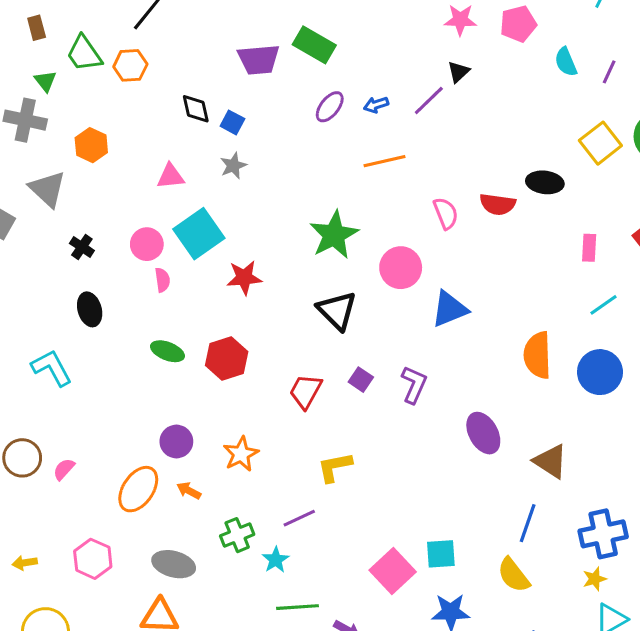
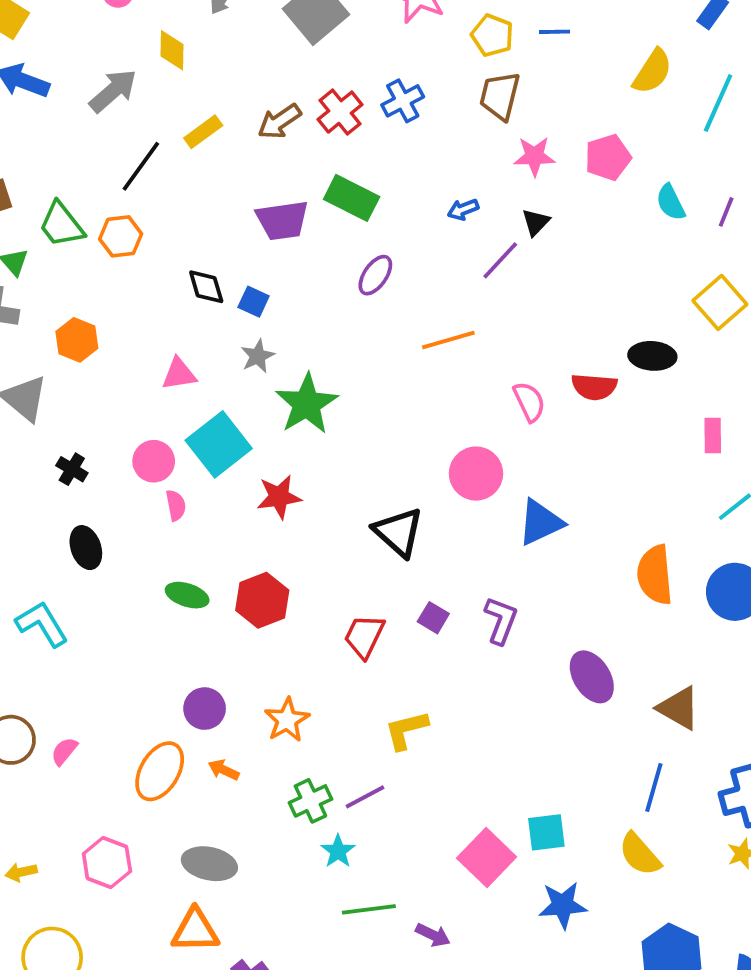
blue arrow: (376, 105) -> (463, 209), moved
green star: (334, 235) -> (307, 404), moved
green cross: (237, 535) -> (310, 801), moved

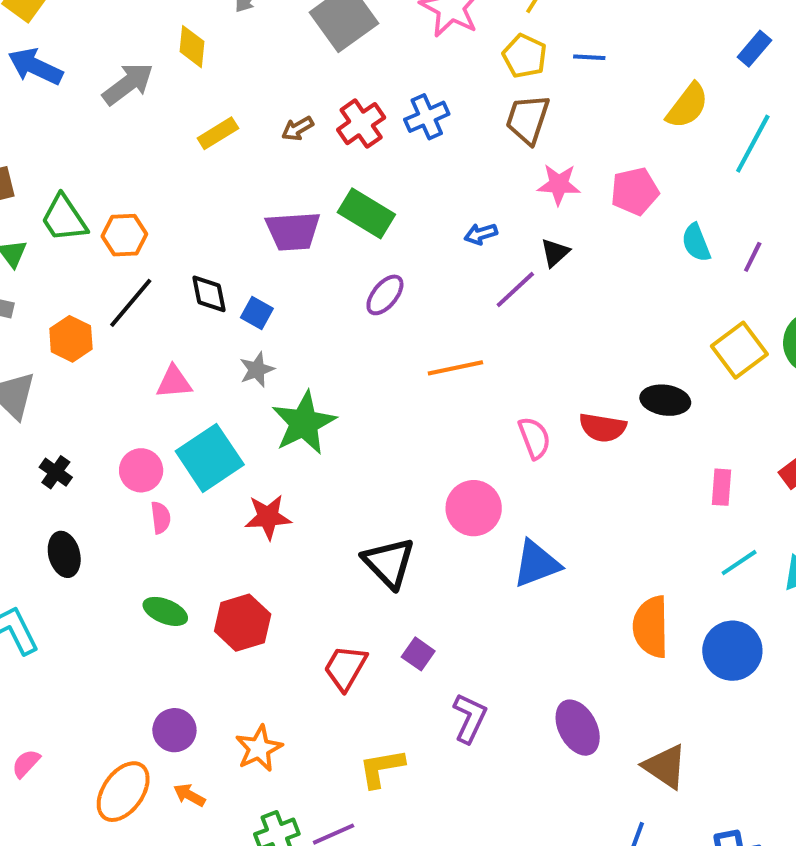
brown arrow: (279, 121) -> (298, 129), size x0.7
black line: (141, 166) -> (131, 303), moved
purple L-shape: (501, 620) -> (470, 718), moved

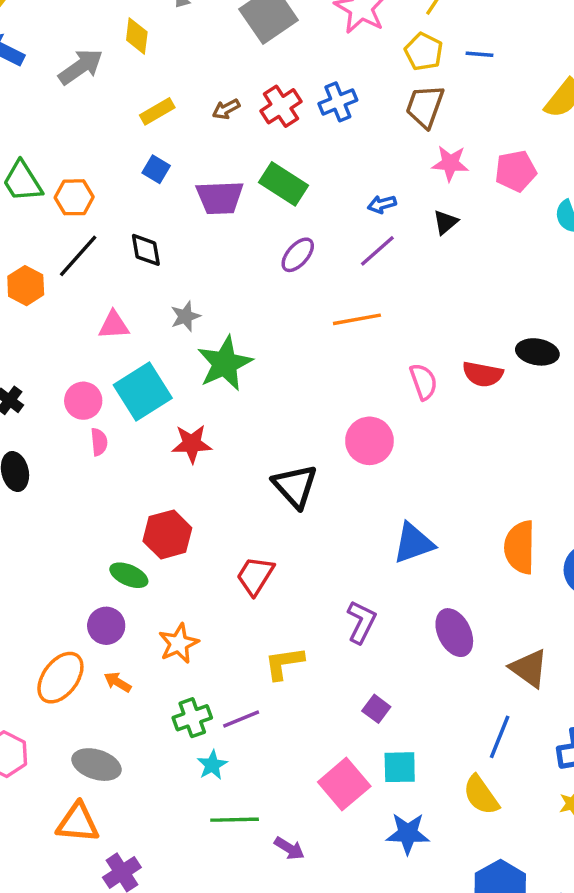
purple line: (515, 289) -> (377, 251), moved
blue square: (257, 313) -> (156, 169), moved
blue triangle: (536, 564) -> (413, 543), moved
green ellipse: (165, 611) -> (129, 575), moved
purple square: (418, 654) -> (376, 709), moved

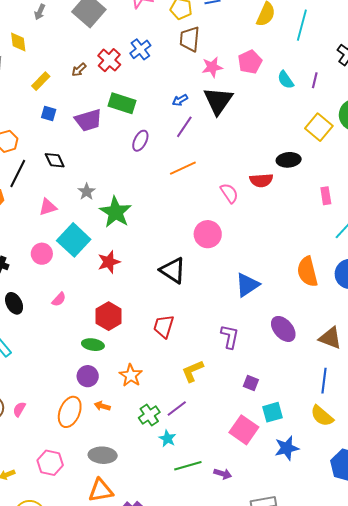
black triangle: (445, 222) -> (218, 101), size x2.0
pink semicircle: (99, 442) -> (59, 299), moved, turned 63

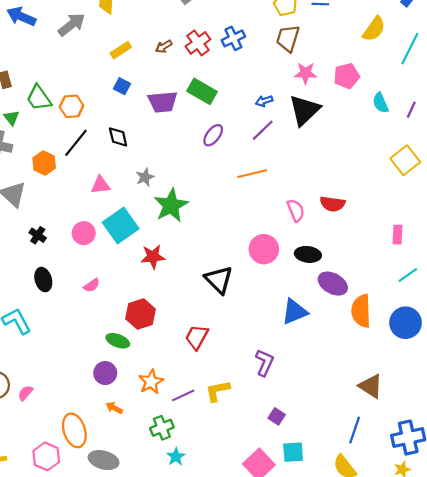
black ellipse: (289, 160) -> (308, 254), moved
purple ellipse: (283, 329) -> (333, 284), moved, turned -32
purple line: (177, 409) -> (183, 395), moved
orange ellipse: (70, 412) -> (74, 430), moved, turned -52

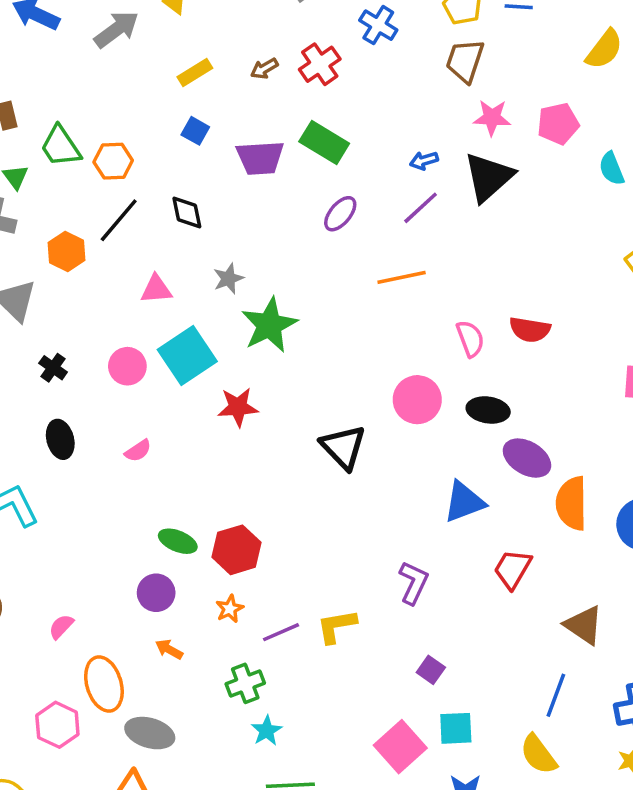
blue cross: (233, 38) -> (378, 25), moved, turned -35
red hexagon: (141, 314) -> (237, 550), moved
red trapezoid: (197, 337) -> (513, 569), moved
orange star: (151, 382) -> (230, 609), size x0.7
pink semicircle: (25, 393) -> (61, 627), moved

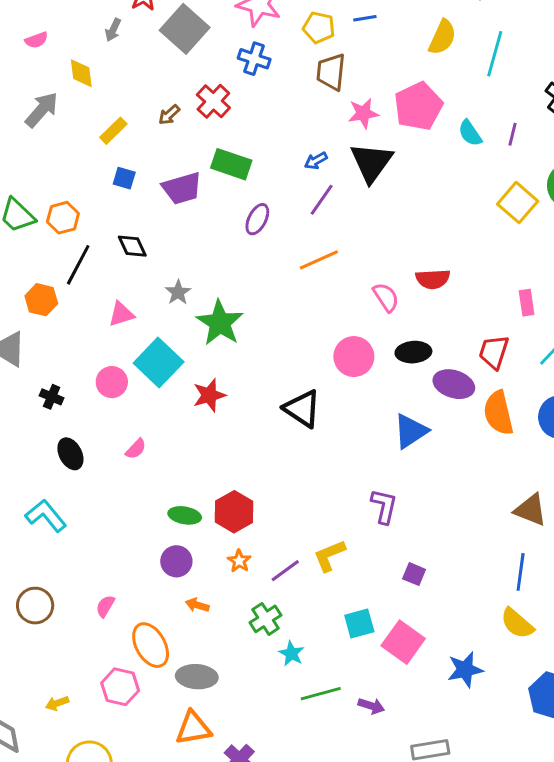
pink pentagon: (558, 124) -> (418, 106), size x1.4
red trapezoid: (513, 569) -> (494, 352), moved
cyan square: (456, 728) -> (359, 624), moved

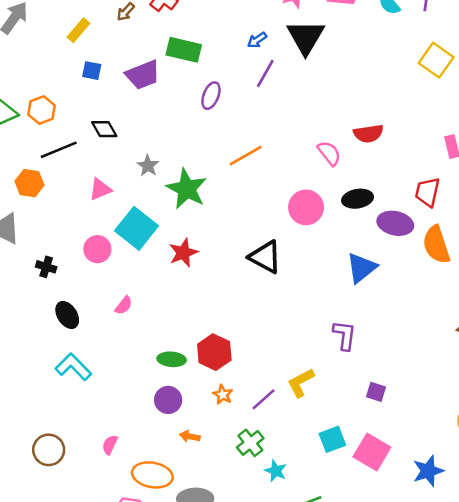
orange line: (319, 260) -> (246, 156), moved
black line: (78, 265) -> (59, 150), turned 45
cyan L-shape: (46, 516) -> (73, 367), moved
orange ellipse: (151, 645) -> (152, 475), turned -45

